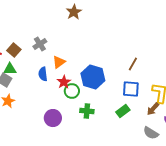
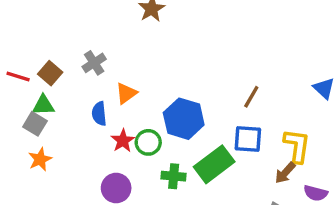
red star: (64, 82) -> (123, 141), moved
green rectangle: (123, 111) -> (214, 164), moved, size x1.6

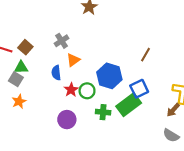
gray cross: (94, 63) -> (62, 41), moved
brown line: (251, 97) -> (146, 55), moved
blue square: (248, 139) -> (139, 89), moved, turned -30

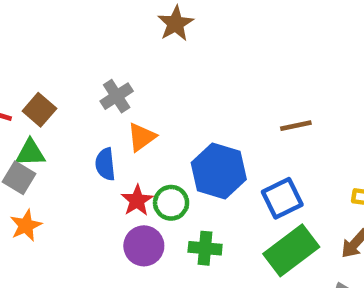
brown line: (146, 55) -> (296, 126), turned 48
green rectangle: (129, 105) -> (291, 250), moved
purple circle: (67, 120) -> (144, 246), moved

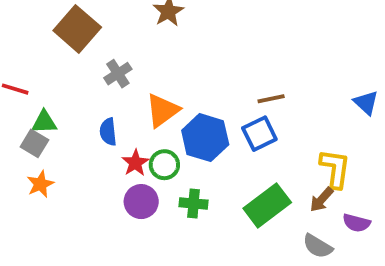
brown square: (39, 110) -> (77, 29), moved, size x1.6
orange triangle: (142, 137) -> (162, 110), moved, size x1.4
blue square: (282, 198) -> (259, 134), moved

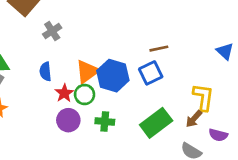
orange triangle: (162, 110) -> (87, 72), moved

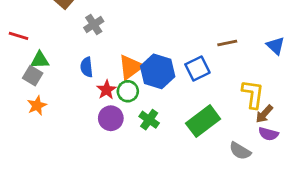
brown line: (159, 49) -> (227, 43), moved
brown arrow: (194, 119) -> (264, 114), moved
green cross: (105, 121) -> (149, 120), turned 30

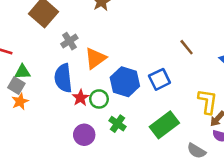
brown line: (227, 43) -> (187, 47), moved, turned 63
blue semicircle: (87, 67) -> (63, 78), size x1.6
orange triangle: (131, 67) -> (95, 58), moved
orange star: (37, 105) -> (20, 101), moved
purple circle: (111, 118) -> (84, 135), moved

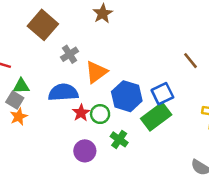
blue semicircle: (63, 78) -> (63, 92), turned 92
green rectangle: (164, 125) -> (156, 117), moved

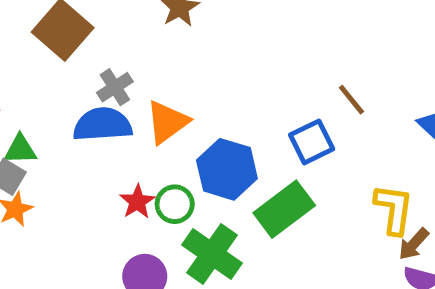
blue semicircle: (63, 92) -> (102, 125), moved
blue square: (162, 94) -> (312, 142), moved
green cross: (119, 139) -> (212, 254), size x1.6

